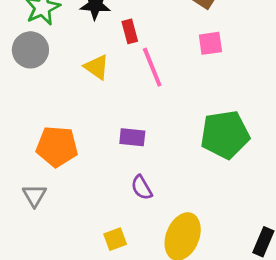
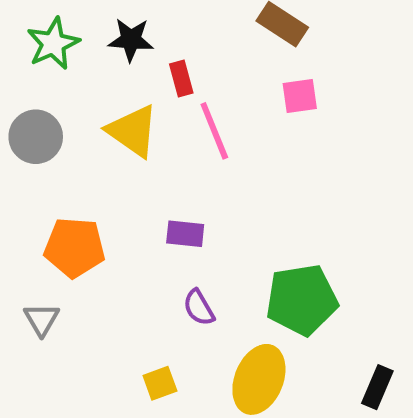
gray circle: (30, 50) -> (36, 137), moved
yellow triangle: (97, 67) -> (133, 131), size x1.4
green pentagon: (225, 135) -> (302, 300), moved

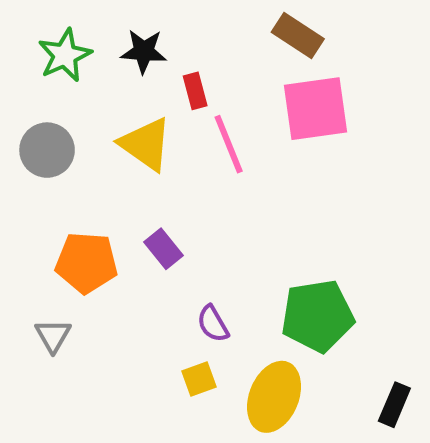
pink square: (300, 96) -> (316, 109), size x1.8
purple rectangle: (185, 234) -> (163, 249), moved, turned 45
yellow square: (160, 383) -> (199, 379), moved

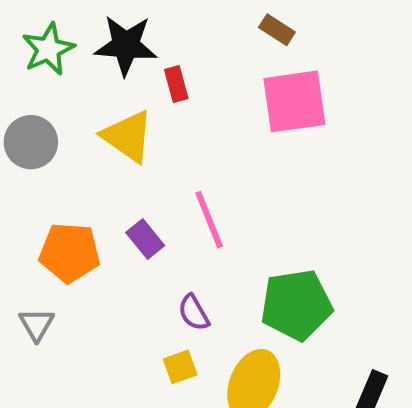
brown rectangle: (298, 36) -> (277, 30), size x0.7
black star: (144, 51) -> (126, 45), size x1.4
pink line: (229, 144) -> (209, 220), moved

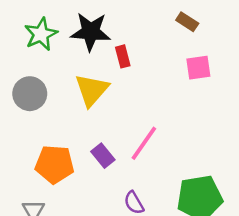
pink square: (294, 101) -> (198, 68), size x0.6
yellow triangle: (128, 136) -> (92, 90), turned 36
pink line: (209, 220) -> (144, 143), turned 57

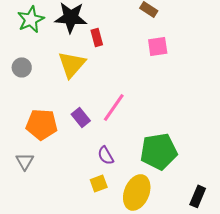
gray circle: (30, 94) -> (22, 67), size x0.7

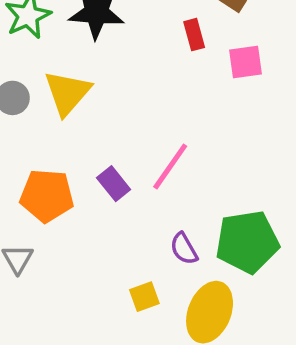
red rectangle: (97, 37) -> (194, 35), moved
yellow triangle: (72, 64) -> (67, 93), moved
purple semicircle: (106, 155) -> (184, 249), moved

